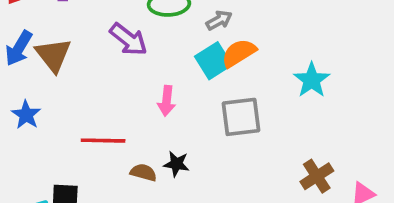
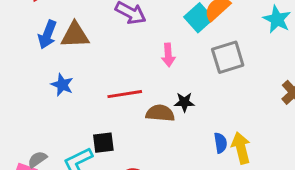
brown triangle: (53, 55) -> (75, 35), turned -44
brown semicircle: (143, 172) -> (160, 113), size x1.4

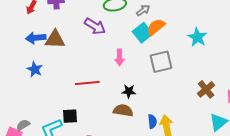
blue arrow: (47, 35) -> (36, 38), turned 60
blue star: (62, 85) -> (35, 69), moved
brown semicircle: (160, 113) -> (123, 110), moved

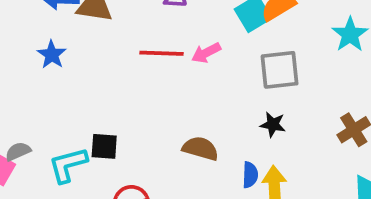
pink arrow: (120, 57) -> (206, 53), turned 56
red line: (87, 83) -> (161, 53), moved
black star: (129, 91) -> (273, 125), moved

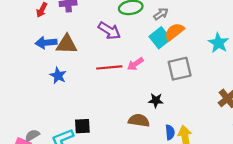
blue star: (52, 55) -> (58, 76), moved
black star: (273, 125) -> (156, 100), moved

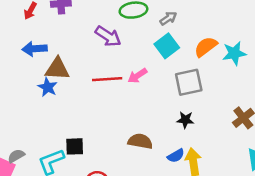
orange semicircle: (174, 32) -> (206, 47), moved
cyan star: (218, 43) -> (234, 53), turned 30
brown triangle: (67, 44) -> (57, 69), moved
black star: (156, 100) -> (185, 120), moved
blue semicircle: (170, 132) -> (176, 156), turned 64

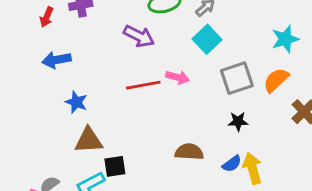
orange semicircle: (206, 47) -> (276, 80), moved
brown triangle: (57, 69) -> (89, 140), moved
pink arrow: (137, 76) -> (178, 77), turned -126

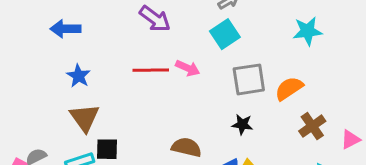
cyan star: (285, 39) -> (308, 31), moved
brown triangle: (89, 140) -> (85, 118), turned 48

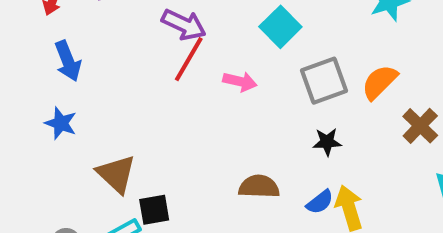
blue arrow: (65, 29) -> (68, 61), turned -100
red line: (151, 70) -> (189, 59), moved, turned -48
blue star: (78, 76) -> (61, 123), moved

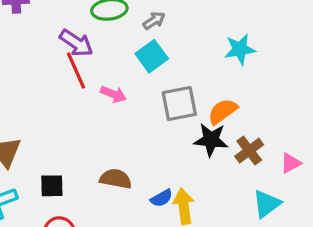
red line: (189, 59) -> (76, 71), turned -63
black star: (327, 142) -> (211, 140), moved, size x1.5
black square: (154, 210) -> (52, 186), moved

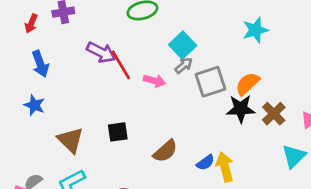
gray arrow: (154, 21) -> (184, 65), moved
purple arrow: (76, 43) -> (101, 52), moved
brown semicircle: (116, 179) -> (165, 151), turned 135
black square: (52, 186) -> (118, 132), moved

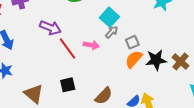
red line: (121, 65) -> (68, 48), moved
gray square: (211, 82) -> (132, 42), size x0.6
orange semicircle: (247, 84) -> (134, 59), moved

